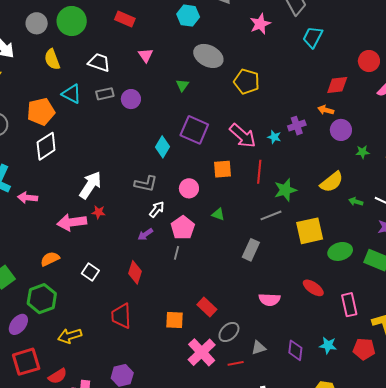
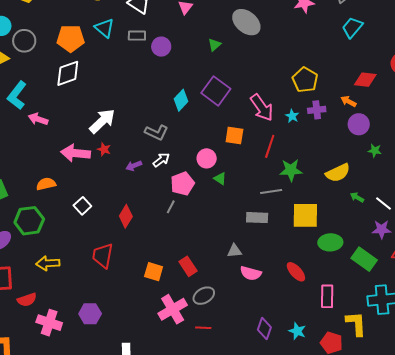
yellow pentagon: (247, 82) -> (305, 80), moved
pink circle: (189, 188) -> (207, 158), moved
purple arrow: (145, 234) -> (134, 166), moved
gray rectangle: (251, 250) -> (257, 218), moved, turned 55
gray triangle: (259, 348) -> (234, 251), moved

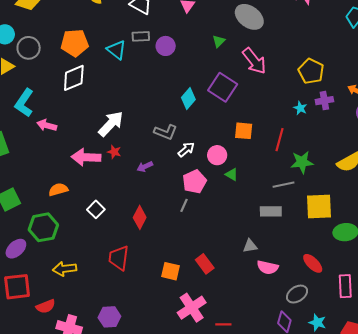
cyan triangle: (104, 28) -> (116, 50), moved
pink arrow: (262, 108) -> (254, 61), moved
white arrow: (161, 160) -> (186, 149), moved
gray ellipse: (204, 296) -> (297, 294), moved

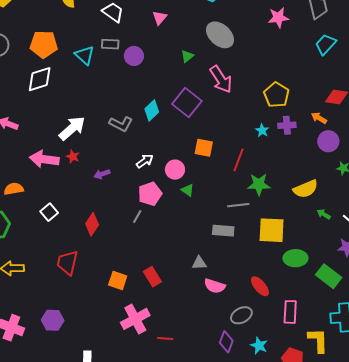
gray L-shape: (166, 132) -> (121, 124), moved

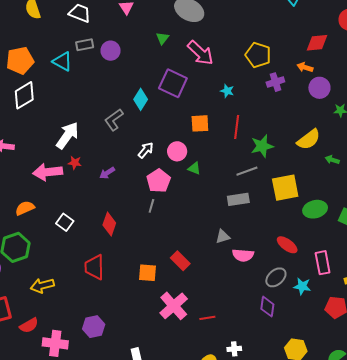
gray L-shape: (121, 124) -> (114, 120), turned 130
cyan star: (262, 130) -> (227, 91), moved
cyan star: (259, 346) -> (302, 286), moved

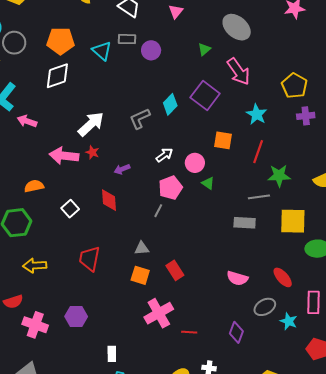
cyan star: (227, 91) -> (257, 114), size x1.5
red diamond: (109, 224) -> (109, 200), moved, turned -35
gray triangle: (223, 236) -> (142, 248), moved
purple diamond: (267, 307) -> (236, 332), moved

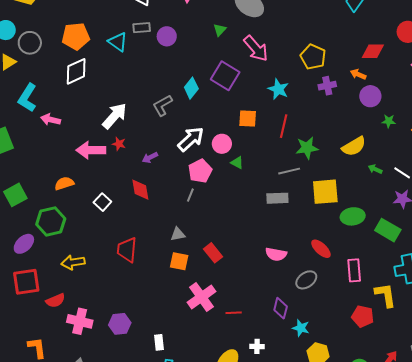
white arrow: (164, 155) -> (191, 139), size x1.6
purple hexagon: (76, 317) -> (120, 324), moved
cyan star: (289, 321) -> (301, 328), moved

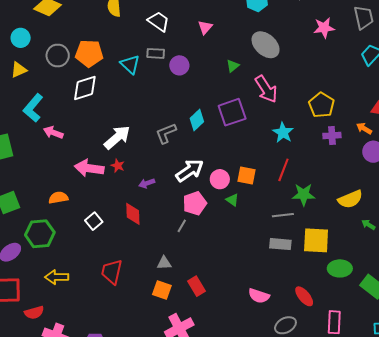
gray circle: (30, 43) -> (58, 56), moved
purple square: (225, 76) -> (232, 112), turned 32
orange square: (248, 118) -> (246, 175), moved
gray rectangle: (277, 198) -> (280, 244), moved

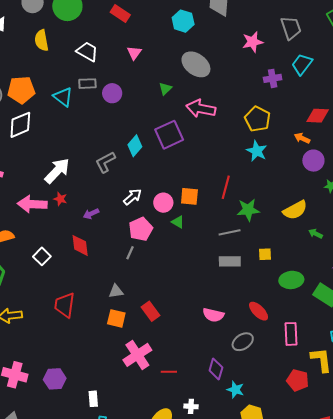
pink arrow: (266, 89) -> (201, 109), turned 140
cyan star: (283, 133) -> (257, 151), moved
purple cross: (332, 136) -> (273, 78), moved
white arrow: (190, 170) -> (132, 197), size x0.7
yellow square: (316, 240) -> (265, 254), size x0.5

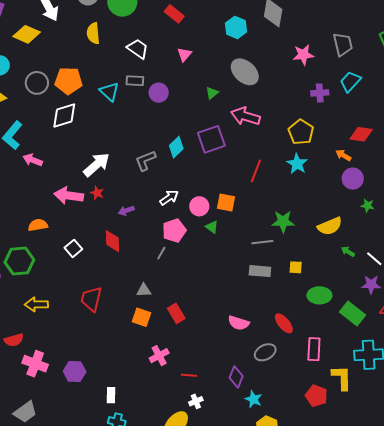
red line: (226, 187) -> (256, 171), moved
pink cross: (137, 355) -> (159, 356), size x0.7
white cross: (191, 406) -> (196, 401), moved, turned -32

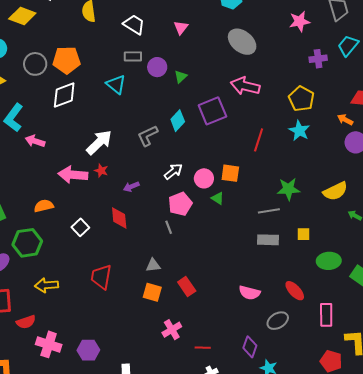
cyan triangle: (109, 92) -> (116, 84), moved
green triangle: (212, 93) -> (181, 77), moved
gray line: (161, 253) -> (169, 227), turned -48

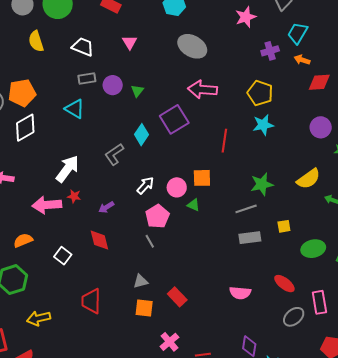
orange arrow: (345, 120) -> (302, 60), moved
cyan star: (299, 131) -> (263, 125), turned -30
gray ellipse: (278, 321) -> (294, 317), moved

